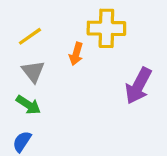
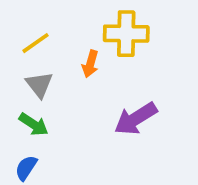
purple arrow: (138, 86) -> (136, 119), moved, turned 30

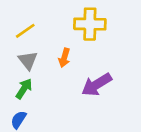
orange arrow: (90, 64) -> (64, 58), moved
green arrow: (34, 124) -> (24, 89), turned -90

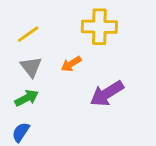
orange arrow: (64, 58) -> (71, 64), turned 42
green arrow: (24, 89) -> (27, 98), turned 30

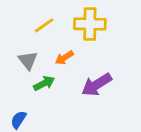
yellow line: (28, 34) -> (44, 25), moved
green arrow: (27, 98) -> (44, 83), moved

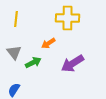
yellow line: (44, 25) -> (16, 19), moved, turned -49
gray triangle: (28, 60) -> (14, 52), moved

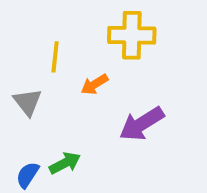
yellow line: (16, 19) -> (55, 57), moved
green arrow: (33, 62) -> (65, 163), moved

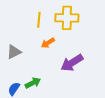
yellow line: (55, 57) -> (39, 20), moved
gray triangle: (28, 102) -> (14, 52), turned 42

